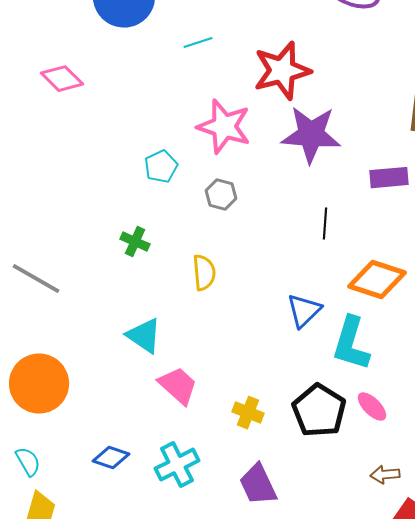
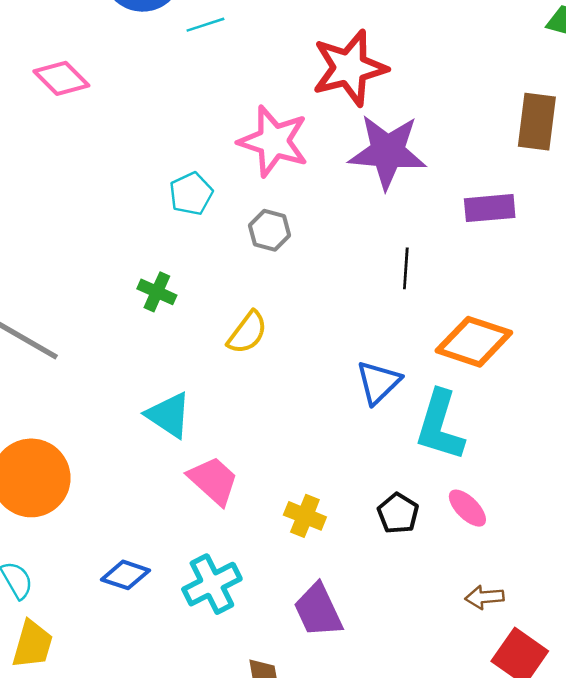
cyan line: (198, 43) -> (205, 25), moved
yellow semicircle: (204, 273) -> (247, 333), turned 42
black pentagon: (319, 411) -> (398, 513), size x0.6

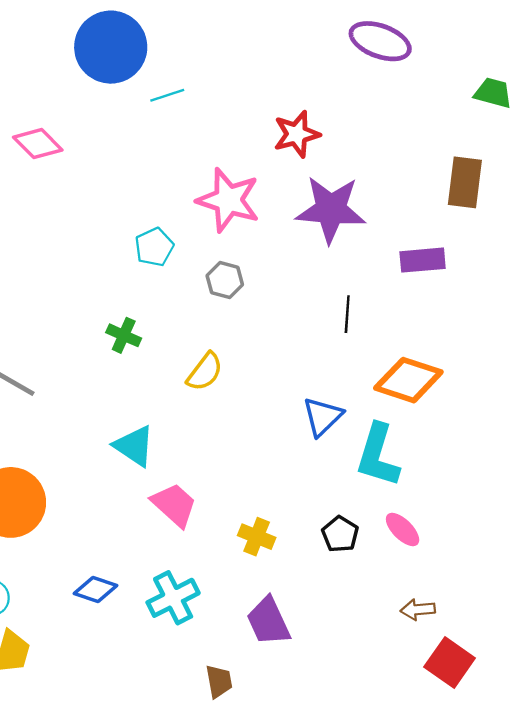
red star: (350, 68) -> (297, 134), size x0.7

